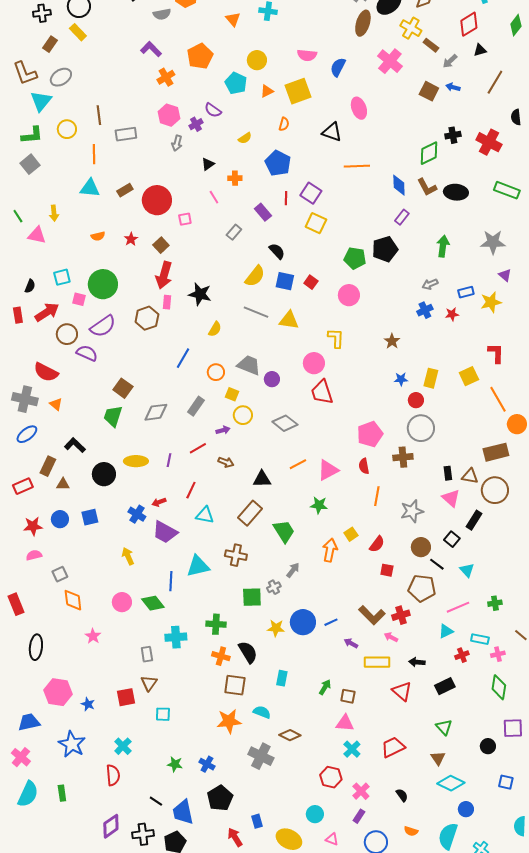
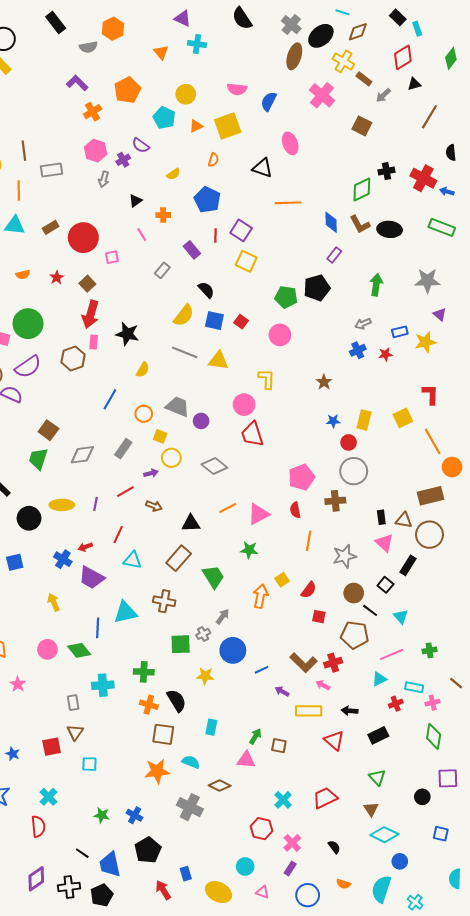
blue arrow: (453, 87) -> (447, 192), moved
blue circle: (303, 622) -> (233, 650), moved
pink triangle: (345, 723) -> (246, 760), moved

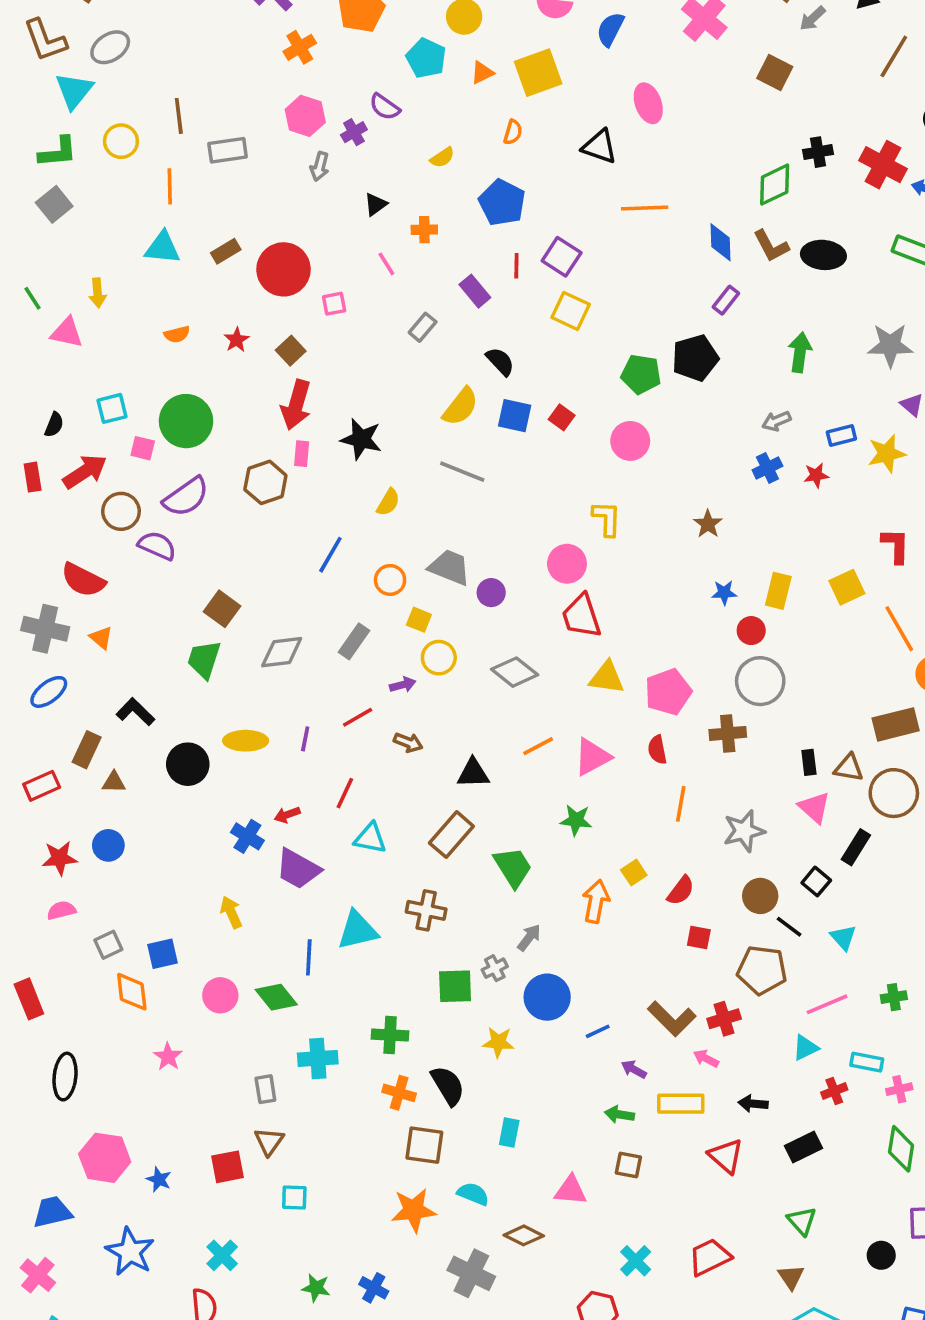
yellow triangle: (219, 361) -> (607, 677), moved
blue square: (15, 562) -> (163, 954), moved
green arrow: (255, 736) -> (619, 1114), moved, turned -112

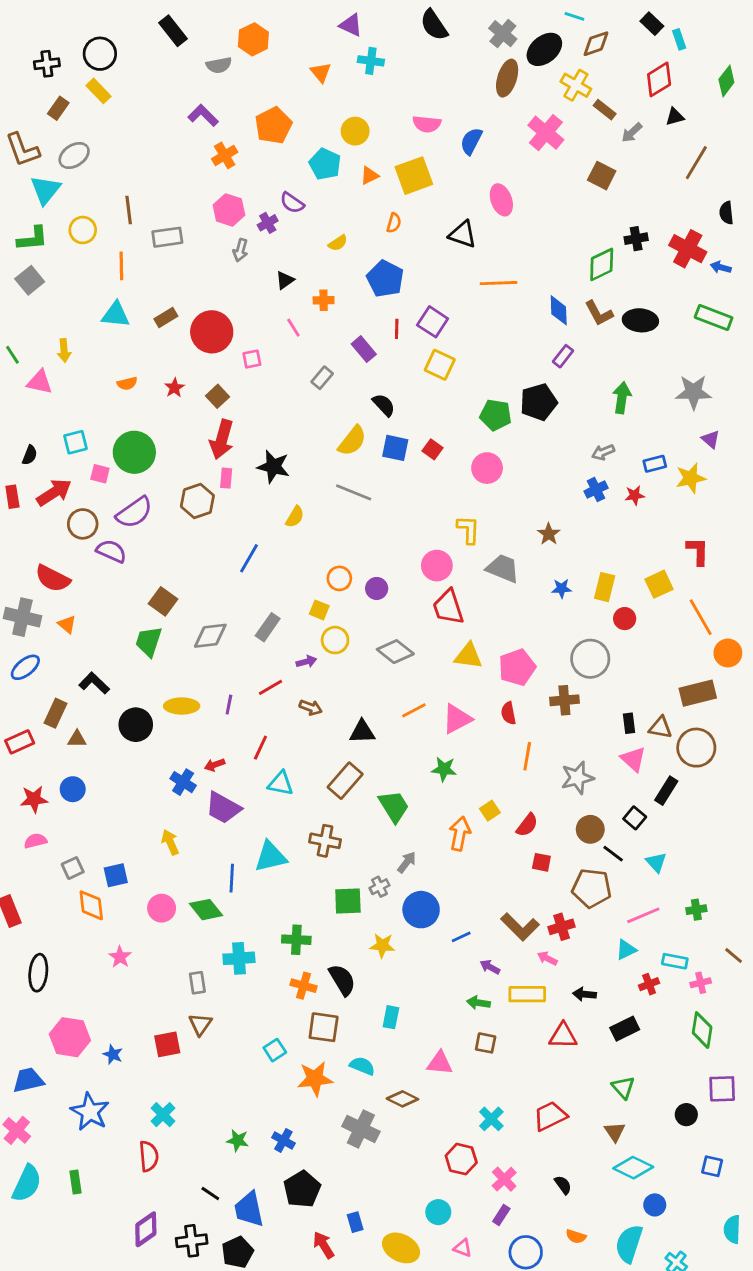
gray trapezoid: (450, 567) -> (503, 568), moved
orange circle: (390, 580) -> (339, 578), moved
red circle: (751, 631) -> (625, 619), moved
red triangle: (726, 1156) -> (563, 1036), turned -40
cyan square: (294, 1198) -> (275, 1050), moved, turned -35

